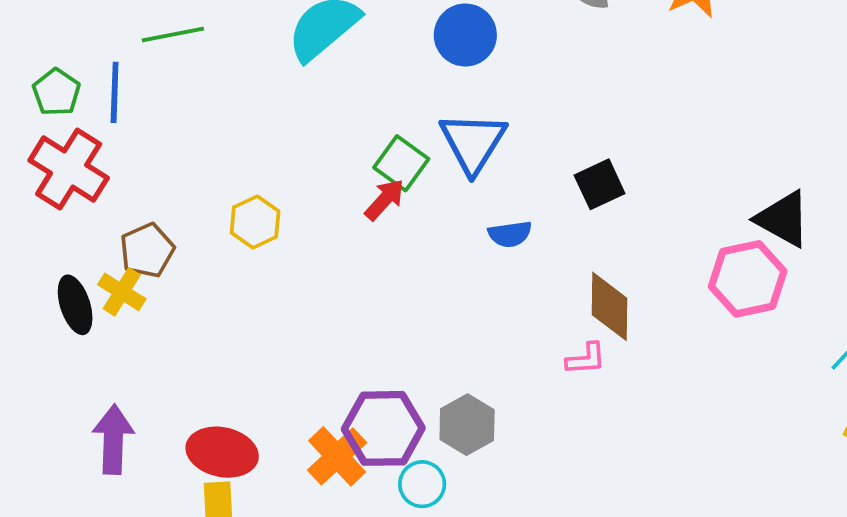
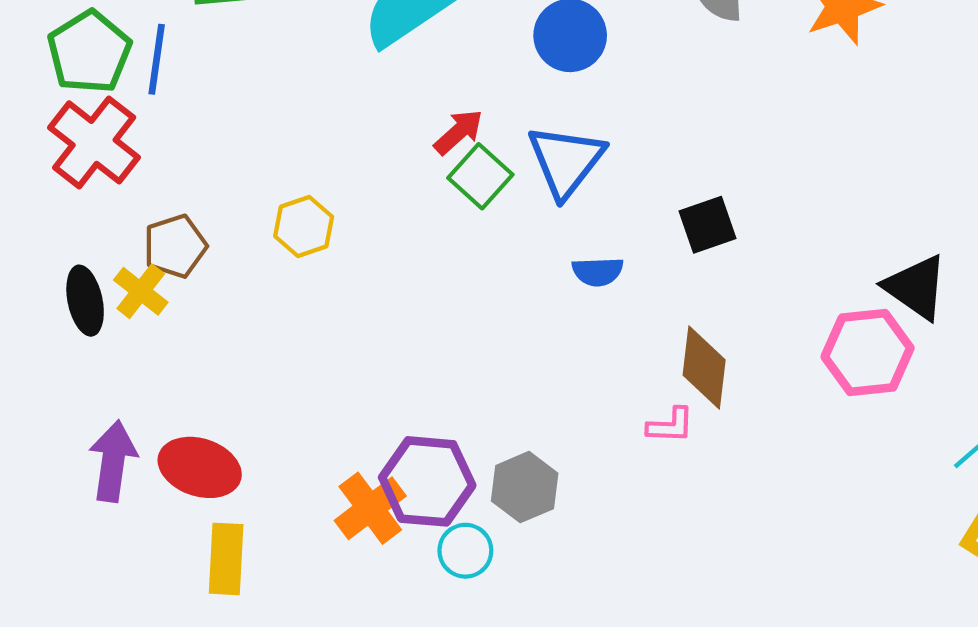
green pentagon: (56, 92) -> (89, 52), size x1.5
red arrow: (385, 200) -> (459, 132), moved
red ellipse: (222, 452) -> (200, 467), moved

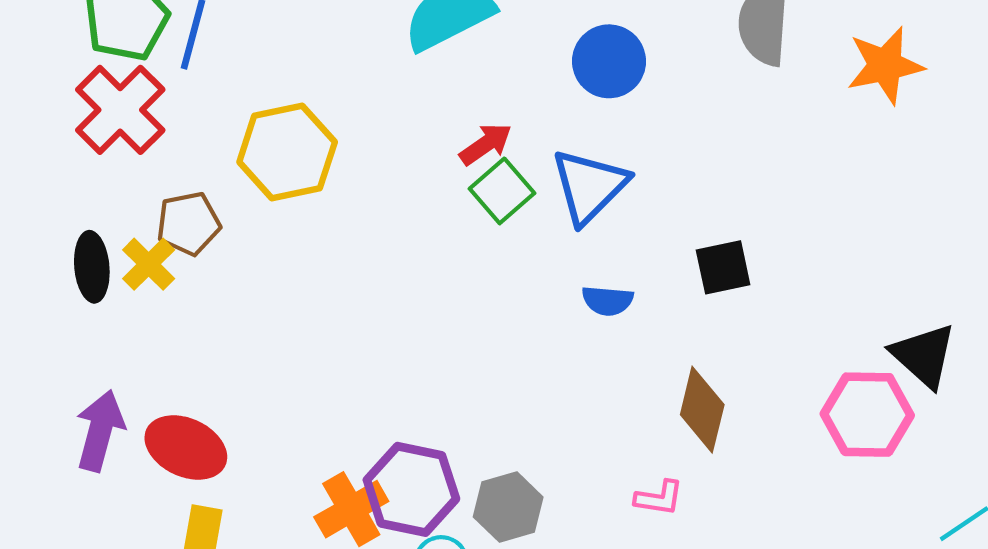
yellow hexagon: (304, 227) -> (287, 152), moved, size x1.6
pink L-shape: (671, 425) -> (659, 498), moved

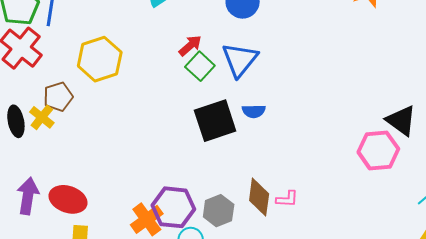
black square: (723, 267) -> (215, 121), moved, size x1.6
brown diamond: (702, 410) -> (259, 197), moved

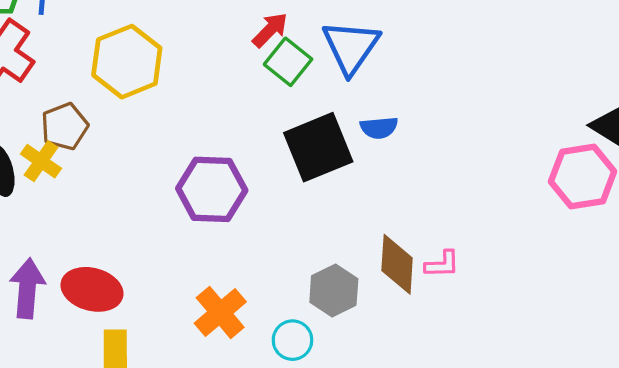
purple hexagon: (173, 207) -> (212, 189), moved

